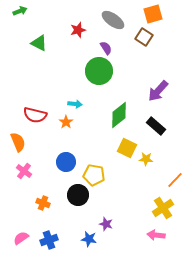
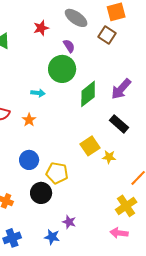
cyan arrow: (75, 104) -> (38, 93), moved
green diamond: (119, 115) -> (88, 94), moved
yellow square: (127, 148) -> (90, 146), turned 30

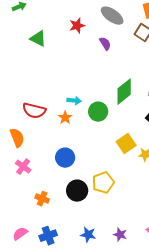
green circle: (62, 69) -> (98, 112), moved, size x0.7
cyan arrow: (38, 93) -> (74, 101), moved
yellow pentagon: (57, 173) -> (103, 183), moved, turned -30
purple star: (69, 222) -> (120, 235), moved

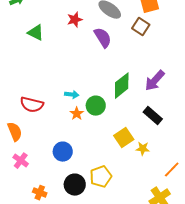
purple semicircle: (105, 44) -> (103, 38), size x1.5
orange star: (65, 118) -> (77, 114), moved

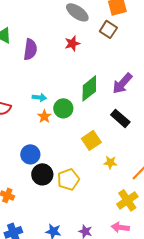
red star: (75, 20) -> (72, 43), moved
purple semicircle: (103, 38) -> (30, 49), moved, turned 40
yellow star: (143, 149) -> (110, 162), moved
black circle: (75, 185) -> (42, 174), moved

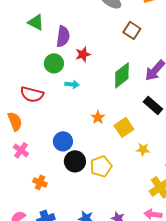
brown square: (108, 29) -> (132, 30), moved
red star: (72, 43) -> (83, 54), moved
green circle: (63, 108) -> (54, 63), moved
orange star: (44, 116) -> (98, 117), moved

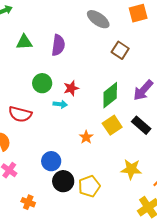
green triangle: (36, 22) -> (24, 42), turned -30
purple semicircle: (63, 36) -> (58, 45), moved
red star: (83, 54) -> (71, 88), moved
yellow square: (124, 127) -> (112, 125), moved
yellow star: (143, 149) -> (131, 169), size x1.5

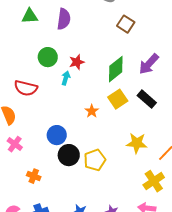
cyan arrow: (60, 104) -> (66, 78), turned -80

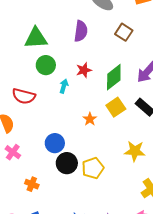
green triangle: (30, 16) -> (36, 38), moved, size x1.4
purple semicircle: (64, 19) -> (81, 31), moved
red star: (77, 62) -> (84, 70), moved

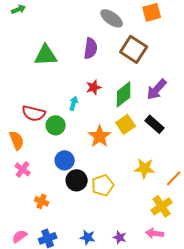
brown square: (124, 32) -> (134, 49), size x1.5
green circle: (46, 65) -> (56, 125), moved
orange star: (90, 119) -> (100, 136), size x1.6

